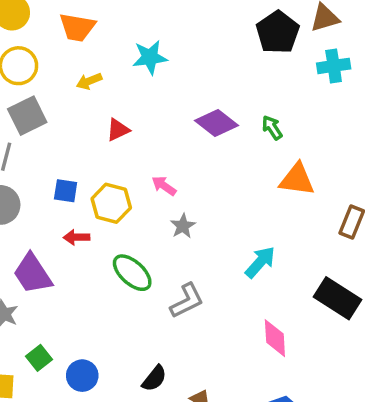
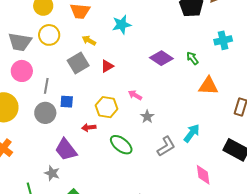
cyan cross: (334, 66) -> (223, 40), moved
yellow arrow: (89, 81) -> (89, 40), turned 56
gray square: (27, 116) -> (78, 63), moved
blue square: (66, 191) -> (67, 102), moved
gray L-shape: (187, 301) -> (166, 146), moved

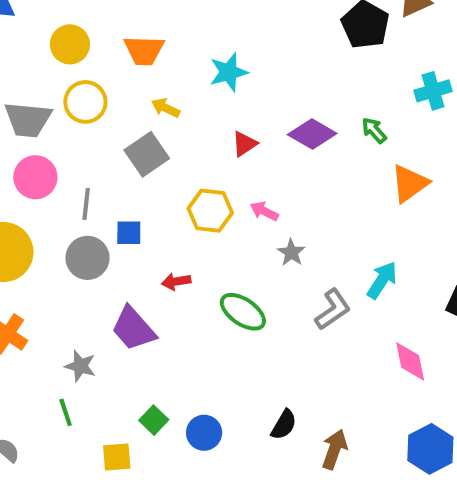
red triangle: (107, 66) -> (244, 144), moved
orange triangle: (208, 86) -> (409, 183), turned -35
yellow hexagon: (107, 107) -> (210, 211), moved
gray star: (52, 173) -> (80, 366), moved

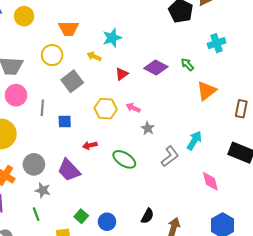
yellow circle: (70, 44) -> (24, 16), moved
yellow circle: (85, 102) -> (52, 55), moved
yellow arrow: (166, 108) -> (94, 56), moved
gray circle: (88, 258) -> (34, 164), moved

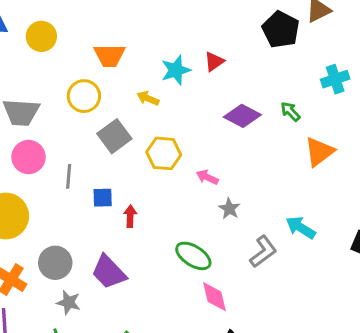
red triangle: (122, 74) -> (214, 62), moved
yellow hexagon: (106, 109) -> (164, 153), moved
cyan arrow: (194, 140) -> (301, 228), turned -90
red arrow: (90, 145) -> (130, 216), moved, turned 104
pink diamond: (210, 181) -> (215, 297), moved

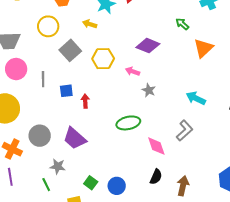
purple diamond: (242, 116) -> (148, 46), moved
gray L-shape: (263, 252) -> (185, 131), moved
green ellipse: (193, 256) -> (128, 123), turned -40
pink diamond: (215, 297) -> (156, 146), moved
gray star: (69, 302) -> (58, 166), moved

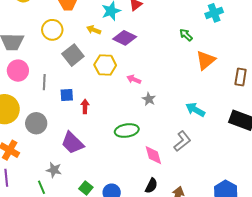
purple diamond: (148, 46) -> (125, 38), moved
gray circle: (40, 136) -> (36, 123), moved

